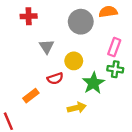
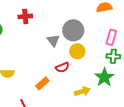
red cross: (29, 16) -> (25, 16), moved
gray circle: (81, 22) -> (73, 30), moved
green star: (93, 83) -> (104, 77), moved

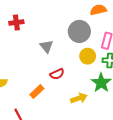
gray circle: (73, 30) -> (79, 31), moved
yellow circle: (77, 51) -> (88, 56), moved

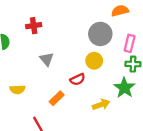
gray triangle: (47, 46) -> (47, 59), moved
yellow circle: (88, 56) -> (94, 61), moved

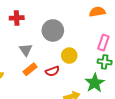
gray circle: (100, 34) -> (53, 30), moved
orange rectangle: (57, 98) -> (30, 69), moved

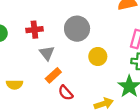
red cross: (17, 18) -> (34, 30), moved
red semicircle: (52, 71) -> (66, 93), moved, turned 72

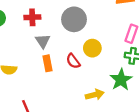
orange rectangle: (53, 75) -> (47, 63), turned -63
red semicircle: (66, 93) -> (73, 61), moved

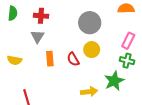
gray circle: (74, 19) -> (90, 23), moved
gray triangle: (43, 41) -> (38, 36), moved

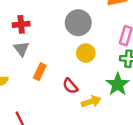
orange rectangle: (50, 59) -> (40, 72), turned 40
red semicircle: (73, 59) -> (70, 86), moved

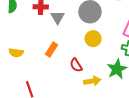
gray triangle: (21, 49) -> (57, 17), moved

